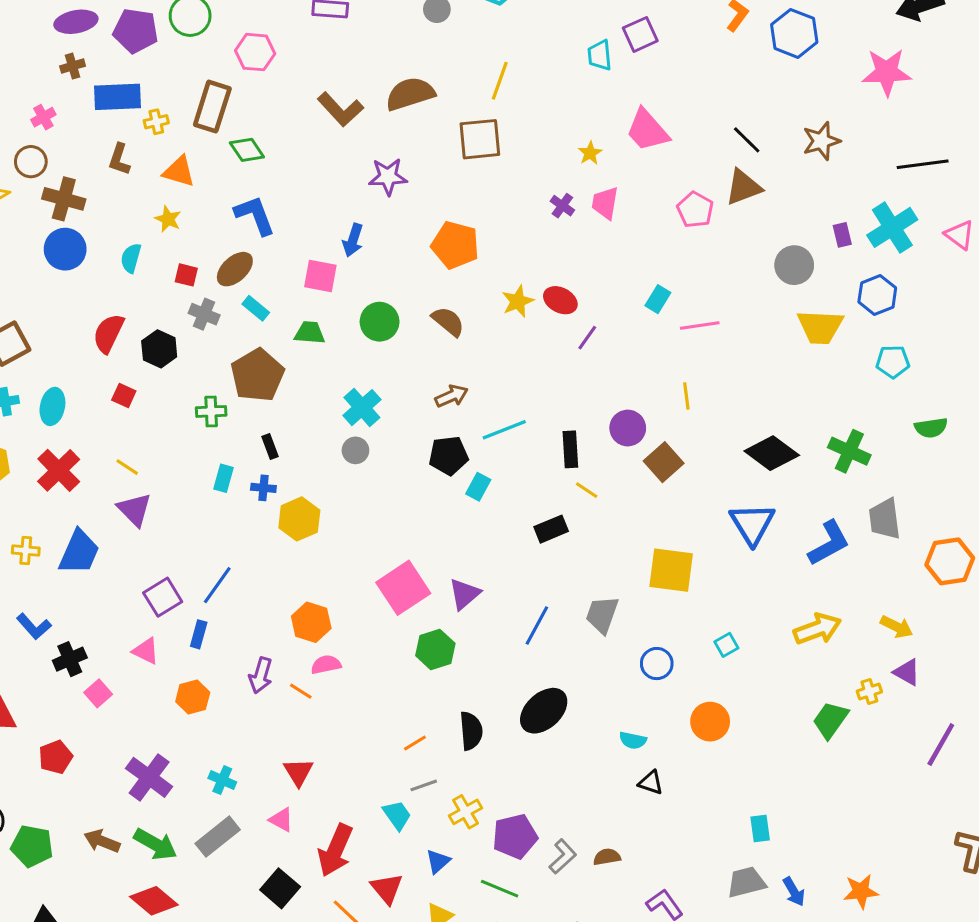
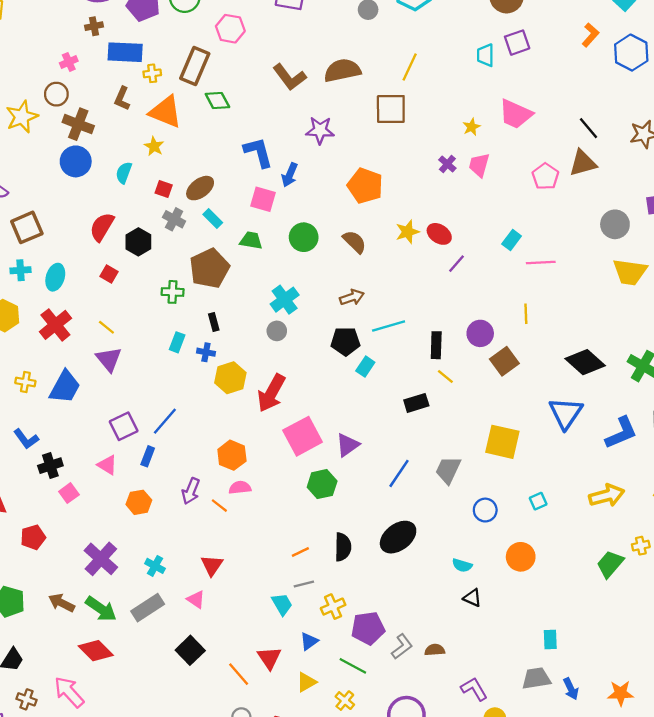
pink trapezoid: (647, 130) -> (516, 114), turned -30
orange triangle: (179, 171) -> (165, 112), size x1.4
blue L-shape: (255, 215) -> (258, 152), moved
red arrow: (335, 850) -> (271, 393), moved

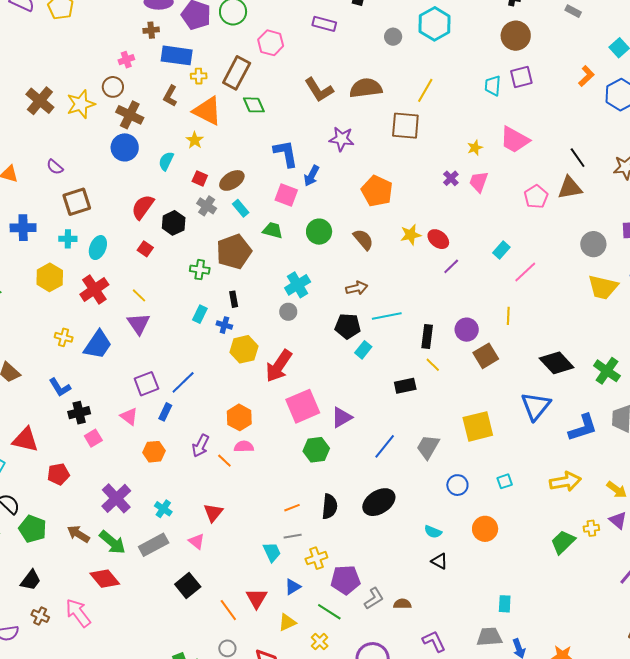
pink line: (541, 262) -> (525, 272), turned -45
yellow square: (502, 442) -> (478, 426), turned -32

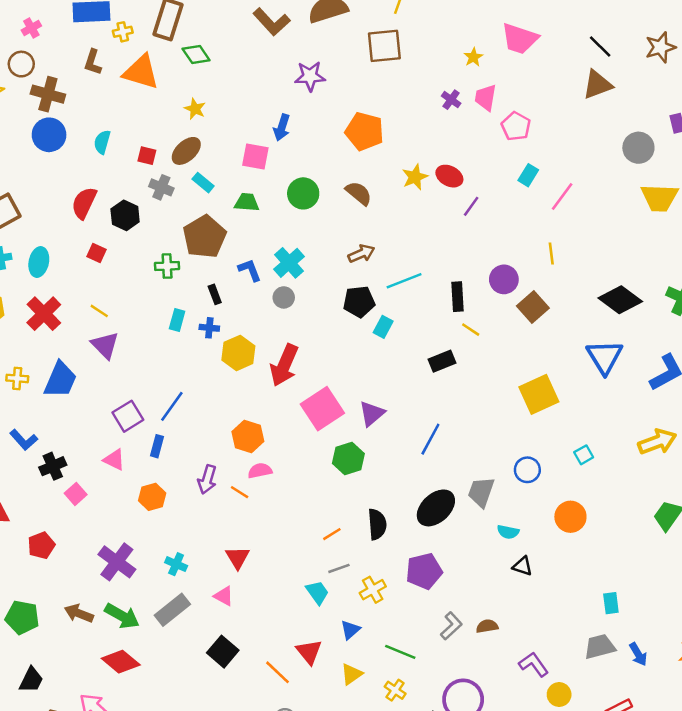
yellow star: (195, 140) -> (195, 109), moved
blue L-shape: (286, 153) -> (250, 270), moved, size x0.7
pink pentagon: (536, 197) -> (516, 126), moved
gray trapezoid: (428, 447) -> (481, 492), moved
purple pentagon: (345, 580) -> (424, 571), moved

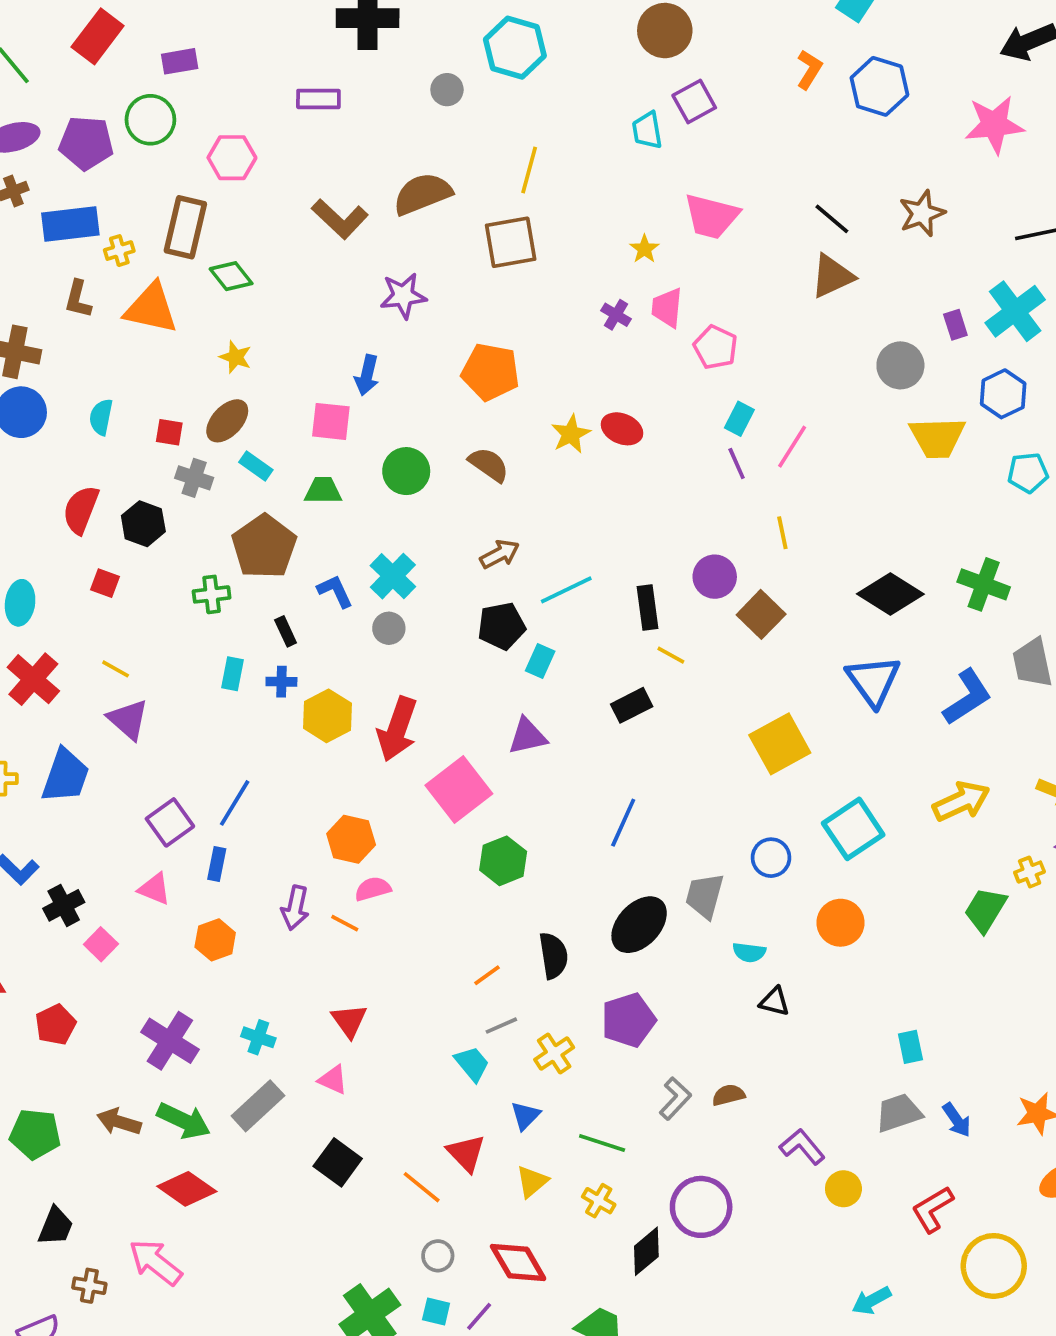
purple line: (471, 206) -> (737, 463), moved, turned -55
purple triangle: (372, 413) -> (527, 736), moved, turned 32
cyan square: (584, 455) -> (853, 829), size x2.0

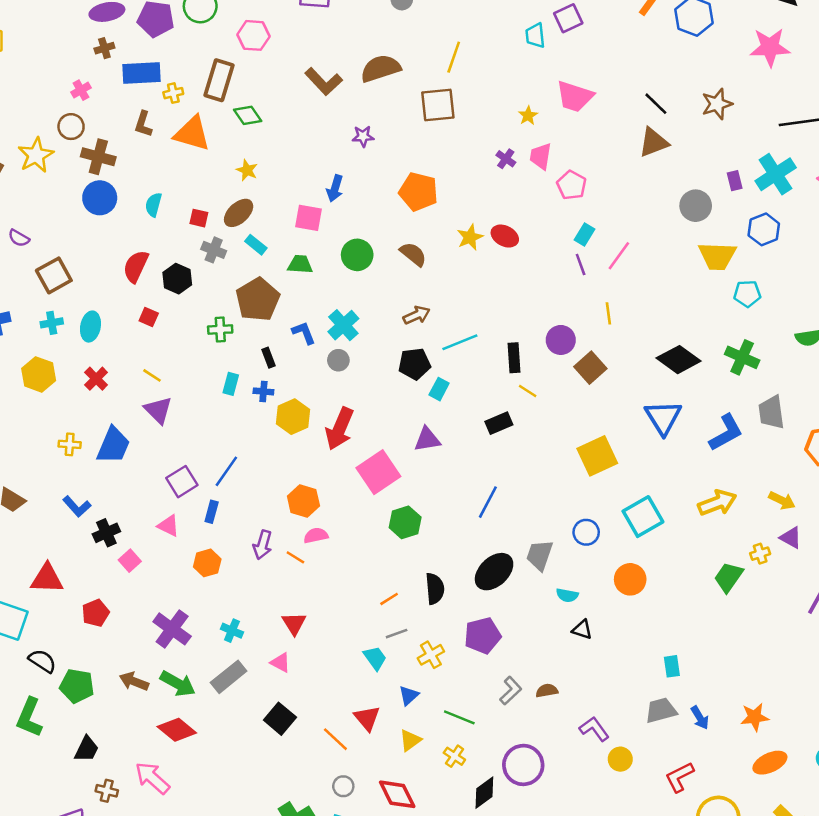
purple star: (403, 296) -> (363, 136), size x0.7
cyan pentagon: (1028, 473) -> (747, 294), moved
red cross: (33, 679) -> (96, 379), size x0.7

